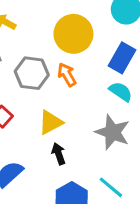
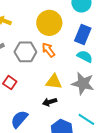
yellow triangle: (51, 122) -> (54, 82), moved, turned 42
black arrow: (59, 154) -> (50, 102), turned -80

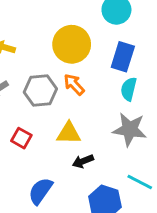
cyan semicircle: (85, 56) -> (129, 89), turned -98
yellow triangle: (54, 82) -> (69, 133), moved

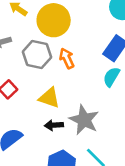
yellow circle: (72, 44) -> (54, 20), moved
gray star: (130, 129) -> (84, 120), moved

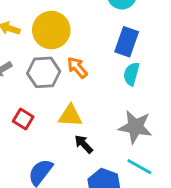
gray star: (84, 120) -> (135, 127), moved
black arrow: (54, 125) -> (84, 144), turned 66

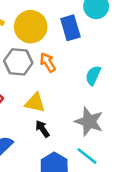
blue rectangle: (127, 42) -> (70, 28), moved, turned -45

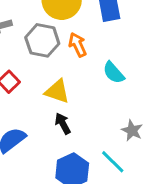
cyan semicircle: (93, 75) -> (114, 73), moved, turned -72
gray star: (89, 121) -> (132, 130), moved, size x0.6

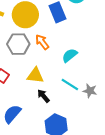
cyan semicircle: (114, 73) -> (70, 55), turned 105
cyan line: (113, 162) -> (70, 84), moved

